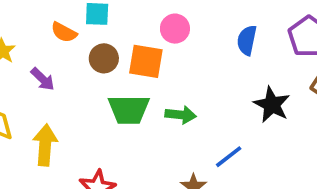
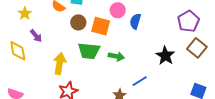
blue semicircle: (247, 40) -> (135, 21), moved
purple arrow: (43, 79) -> (36, 36), moved
yellow arrow: (45, 145) -> (60, 64), moved

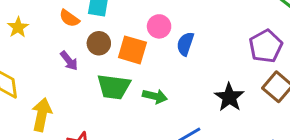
purple arrow: (36, 36) -> (69, 61), moved
yellow arrow: (60, 64) -> (42, 115), moved

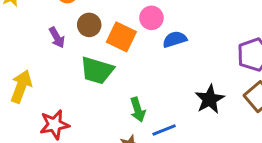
blue semicircle: (185, 44) -> (175, 39), turned 45
green arrow: (155, 96) -> (138, 110), moved, turned 50

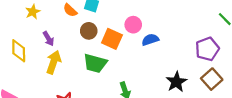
purple arrow: (57, 37) -> (48, 39), moved
yellow arrow: (21, 86) -> (54, 62), moved

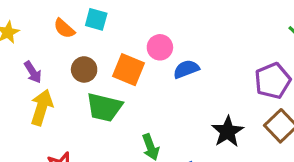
brown circle: (89, 31) -> (84, 69), moved

